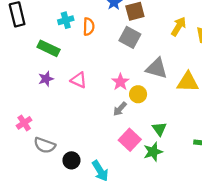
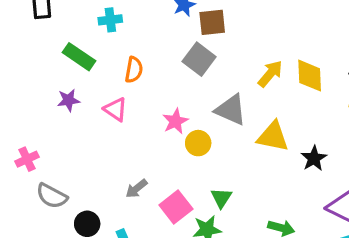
yellow arrow: (179, 26) -> (270, 74), moved
orange semicircle: (89, 27) -> (134, 70), moved
gray arrow: (120, 109) -> (136, 189), moved

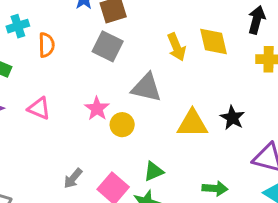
orange semicircle: (134, 70) -> (46, 45), moved
yellow arrow: (270, 74) -> (177, 47), turned 128
yellow triangle: (273, 137) -> (192, 124), moved
green triangle: (221, 198) -> (154, 171), turned 45

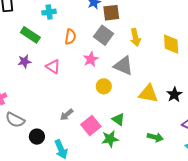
orange semicircle: (46, 45) -> (70, 37), moved
yellow arrow: (177, 47) -> (135, 37), moved
pink star: (97, 109) -> (91, 59), moved
green triangle: (154, 171) -> (118, 119), turned 48

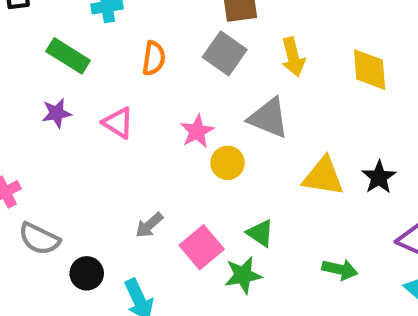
pink star: (91, 59) -> (197, 131), moved

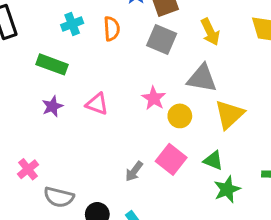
orange semicircle: (154, 58) -> (112, 29), moved
yellow triangle: (323, 176) -> (229, 114), moved, turned -40
pink square: (202, 247) -> (171, 159), moved
green star: (243, 275) -> (227, 189), moved

